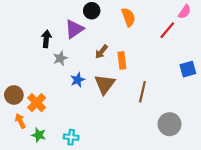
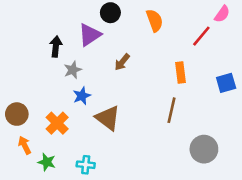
orange rectangle: (122, 60) -> (181, 72), moved
blue star: (78, 80) -> (82, 96), moved
brown triangle: (105, 84) -> (108, 118), moved, turned -30
orange cross: (37, 103) -> (57, 123), moved

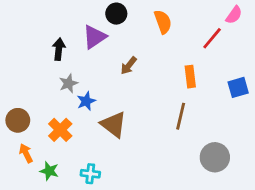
gray star: (73, 70) -> (68, 83), moved

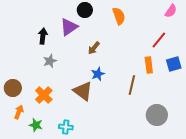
red line: (212, 38) -> (159, 40), moved
orange rectangle: (190, 77) -> (149, 65), moved
blue star: (86, 101) -> (98, 74), moved
orange arrow: (26, 153) -> (19, 112), turned 48

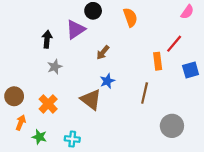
orange rectangle: (149, 65) -> (158, 61), moved

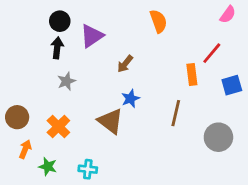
black circle: (93, 11) -> (60, 21), moved
gray circle: (172, 126) -> (218, 137), moved

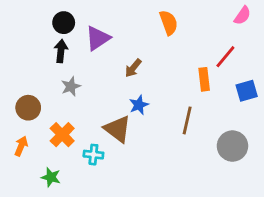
brown circle: (17, 117) -> (28, 108), moved
orange arrow: (25, 149) -> (21, 146), moved
cyan cross: (88, 169) -> (93, 155), moved

